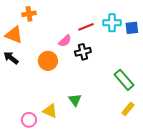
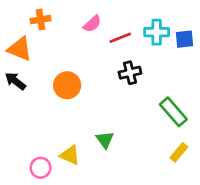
pink semicircle: (65, 41) -> (92, 24), moved
black cross: (83, 52) -> (130, 73), moved

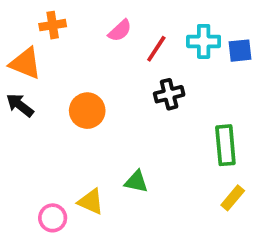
red line: (120, 38) -> (156, 49), turned -35
green rectangle: (173, 112) -> (225, 145), turned 36
green triangle: (105, 140) -> (136, 182), turned -42

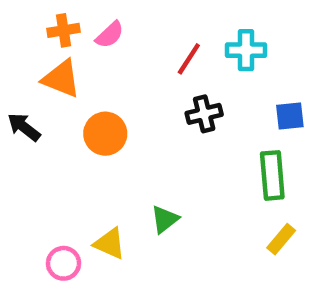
pink semicircle: (120, 31) -> (110, 35), moved
blue square: (240, 51) -> (290, 116), moved
orange triangle: (25, 63) -> (61, 79), moved
green triangle: (136, 182) -> (165, 219), turned -50

